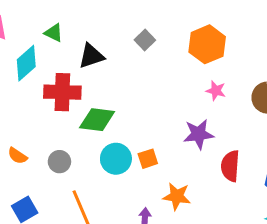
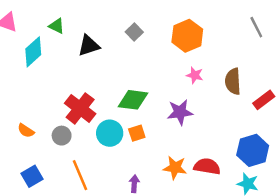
red cross: (62, 92) -> (80, 108), moved, turned 36
green diamond: (97, 120) -> (133, 100), moved
red semicircle: (230, 166) -> (207, 166), moved, turned 95
orange star: (177, 196) -> (175, 168), moved

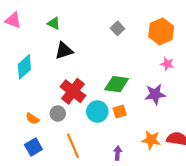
black triangle: (89, 46) -> (64, 51), moved
cyan diamond: (33, 52) -> (24, 67), moved
orange semicircle: (26, 131) -> (32, 119), moved

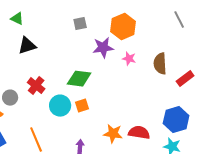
gray square: (118, 28) -> (80, 24), turned 32
red cross: (73, 91) -> (36, 86), size x0.7
purple star: (155, 94) -> (103, 48), moved
gray circle: (58, 114) -> (10, 98), moved

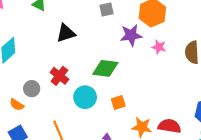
black triangle: (27, 46) -> (66, 33), moved
orange square: (82, 106) -> (118, 103), moved

